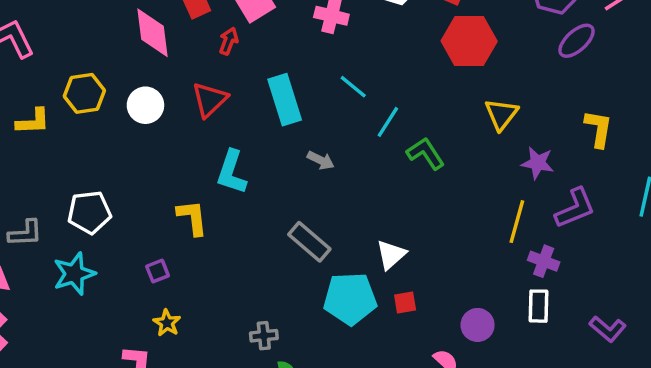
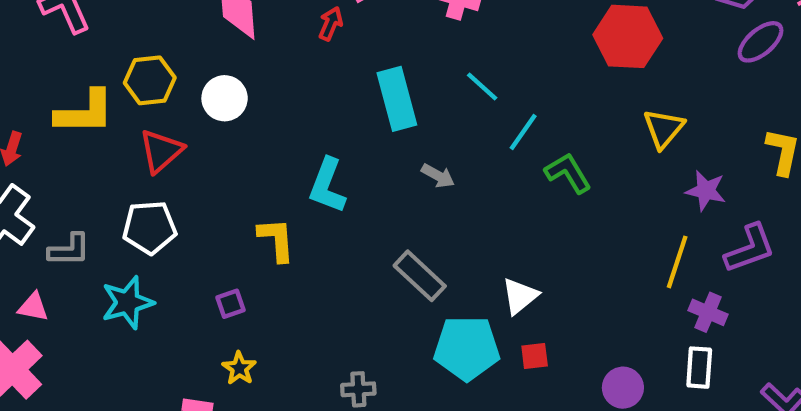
red triangle: (210, 100) -> (161, 151), moved
yellow L-shape: (33, 121) -> (85, 112), size x1.4

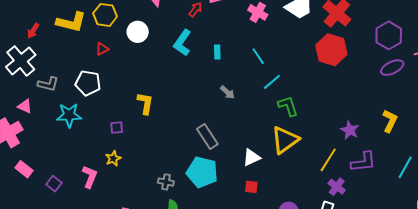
cyan rectangle: (397, 99) -> (217, 52), size x0.5
yellow triangle: (664, 128) -> (285, 140), moved, size x1.4
red triangle: (161, 151) -> (102, 49), size x0.6
cyan L-shape: (327, 186) -> (182, 43), moved
cyan pentagon: (467, 348) -> (202, 172), moved

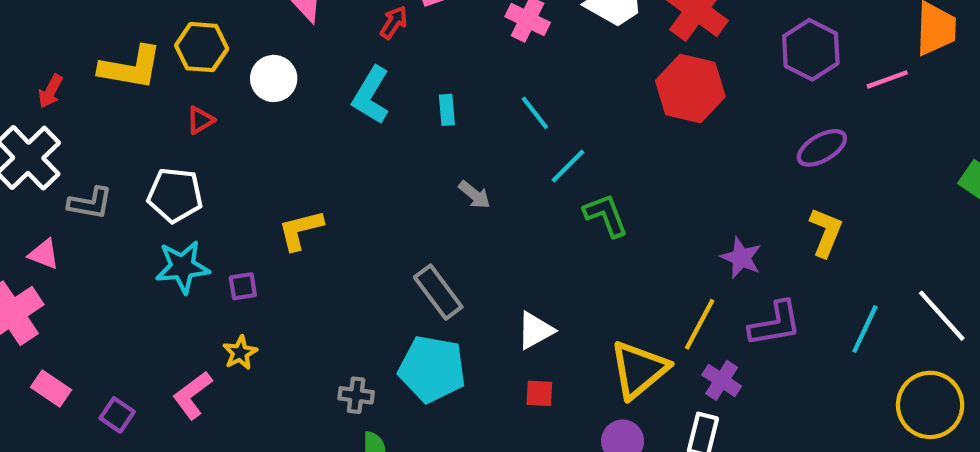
purple ellipse: (392, 68) -> (822, 148), moved
yellow L-shape: (145, 103) -> (301, 230), turned -110
cyan star: (69, 115) -> (182, 267), moved
yellow triangle: (285, 140) -> (639, 369), moved
pink L-shape: (90, 177) -> (192, 395), turned -145

